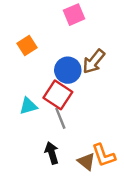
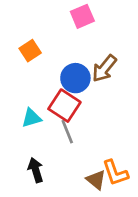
black arrow: (52, 153) -> (36, 170), moved

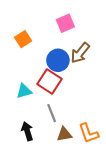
pink square: (82, 16) -> (65, 23), moved
gray line: (67, 132) -> (52, 113), moved
brown triangle: (96, 180) -> (64, 134), moved, turned -49

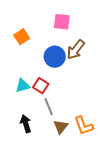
pink square: (65, 23) -> (62, 22), turned 30
red square: (49, 81) -> (41, 86), moved, size x0.7
brown triangle: (64, 134) -> (61, 127), turned -42

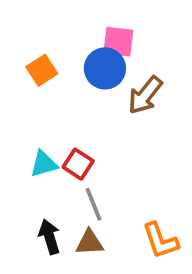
blue circle: (55, 57) -> (105, 68), moved
brown triangle: (61, 127) -> (90, 242), moved, turned 49

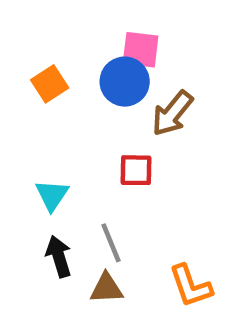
cyan triangle: (44, 164) -> (52, 195), turned -40
red square: (78, 164) -> (136, 170), moved, turned -32
black arrow: (49, 237) -> (59, 256), moved

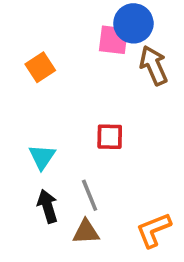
blue circle: (125, 82) -> (133, 23), moved
brown arrow: (172, 113) -> (154, 65), moved, turned 117
orange L-shape: (191, 286) -> (154, 230), turned 87

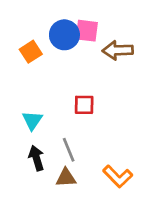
blue circle: (133, 23) -> (64, 35), moved
brown arrow: (154, 65) -> (118, 50), turned -68
orange L-shape: (154, 230) -> (118, 176), turned -112

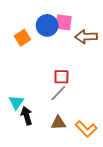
cyan triangle: (32, 120) -> (16, 102), moved
gray line: (69, 150) -> (58, 93), moved, turned 66
brown triangle: (66, 178) -> (58, 123), moved

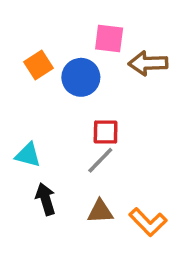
blue circle: (47, 25) -> (81, 77), moved
cyan triangle: (16, 102) -> (28, 155), moved, turned -49

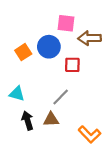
orange square: (39, 65) -> (23, 52), moved
red square: (106, 132) -> (72, 65), moved
brown triangle: (100, 211) -> (51, 119), moved

